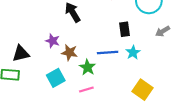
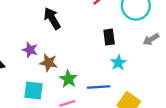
blue line: (108, 52) -> (99, 87), moved
cyan square: (56, 78) -> (33, 91), turned 36

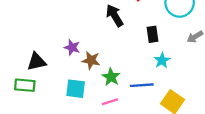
black arrow: (52, 18) -> (115, 15), moved

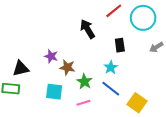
cyan star: (162, 60) -> (111, 67), moved
blue line: (142, 85) -> (111, 89), turned 42

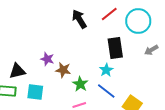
black arrow: (87, 29) -> (79, 19), moved
black rectangle: (120, 45) -> (115, 48), size x1.5
cyan square: (54, 92) -> (35, 92), moved

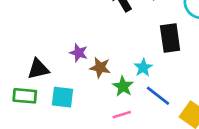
cyan star: (106, 70) -> (143, 68), moved

